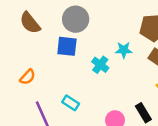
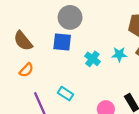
brown semicircle: (30, 23) -> (23, 41), moved
cyan star: (124, 50) -> (119, 54), moved

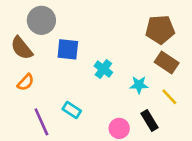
gray circle: (70, 17) -> (41, 20), moved
cyan star: (119, 54) -> (139, 85), moved

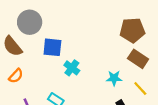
cyan cross: (103, 69) -> (72, 68), moved

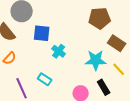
brown pentagon: (132, 30) -> (100, 18), moved
cyan star: (114, 78) -> (96, 60), size x1.5

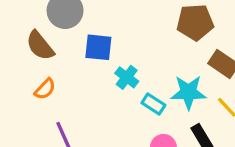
cyan rectangle: (45, 79) -> (153, 104), moved

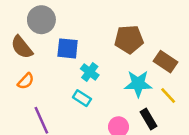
brown pentagon: (195, 22) -> (129, 39), moved
cyan rectangle: (153, 104) -> (82, 98), moved

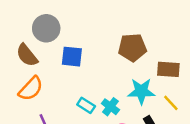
brown rectangle: (166, 62) -> (168, 69), turned -30
cyan cross: (90, 72) -> (110, 107), moved
orange semicircle: (26, 81) -> (31, 89), size x1.5

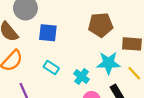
cyan rectangle: (86, 105) -> (51, 67), moved

